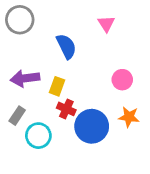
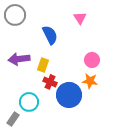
gray rectangle: (17, 116) -> (13, 119), moved
orange star: (129, 117) -> (90, 81), moved

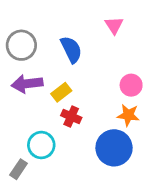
gray circle: (15, 15) -> (21, 45), moved
yellow rectangle: (43, 65) -> (61, 92), turned 32
blue circle: (69, 95) -> (114, 148), moved

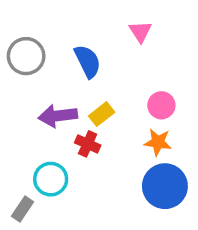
purple arrow: (27, 84) -> (58, 116), moved
yellow rectangle: (61, 92) -> (102, 114), moved
blue circle: (114, 148) -> (165, 186), moved

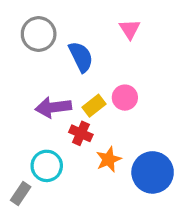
gray circle: (26, 56) -> (39, 34), moved
pink circle: (161, 105) -> (125, 98), moved
orange star: (158, 142) -> (109, 159), moved, turned -30

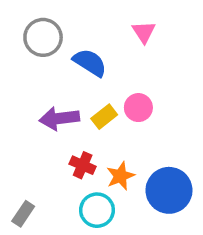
blue semicircle: (81, 57) -> (90, 63), turned -32
red cross: (81, 133) -> (83, 165), moved
cyan circle: (47, 166) -> (97, 210), moved

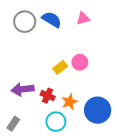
pink triangle: (144, 32) -> (83, 19), turned 48
blue semicircle: (90, 63) -> (52, 20), moved
purple arrow: (59, 118) -> (23, 89), moved

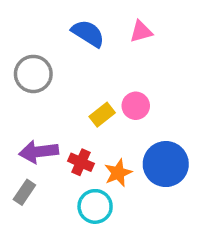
gray circle: (25, 22) -> (33, 74), moved
blue circle: (98, 110) -> (166, 164), moved
gray rectangle: (13, 124) -> (24, 192), moved

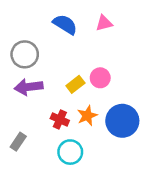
purple arrow: (39, 152) -> (29, 87), moved
orange star: (118, 173) -> (87, 116), moved

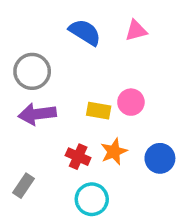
yellow rectangle: (75, 84) -> (99, 111), turned 48
blue circle: (122, 121) -> (160, 158), size x0.7

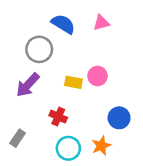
gray circle: (32, 71) -> (39, 49), moved
purple arrow: (37, 114) -> (28, 85), turned -40
orange star: (114, 152) -> (101, 146), moved

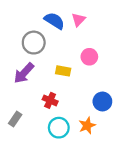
pink triangle: (101, 23) -> (78, 20), moved, turned -32
pink circle: (97, 76) -> (89, 57), moved

